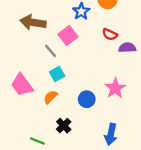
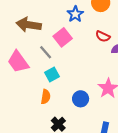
pink trapezoid: (22, 85) -> (18, 62), moved
orange semicircle: (50, 97) -> (46, 97), turned 144

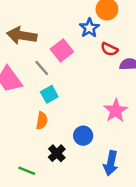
blue star: (75, 14) -> (89, 28), moved
blue circle: (81, 99) -> (83, 136), moved

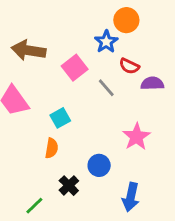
gray line: (42, 68) -> (106, 88), moved
green line: (27, 171) -> (34, 206), turned -66

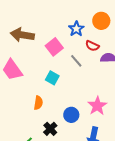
orange circle: (126, 20) -> (101, 21), moved
cyan square: (60, 118) -> (52, 78), moved, turned -32
pink star: (136, 137) -> (97, 106), moved

